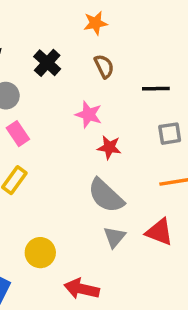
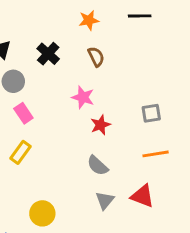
black line: (156, 89) -> (140, 16), moved
red star: (109, 147) -> (100, 125), turned -30
gray semicircle: (106, 196) -> (98, 166), size x0.7

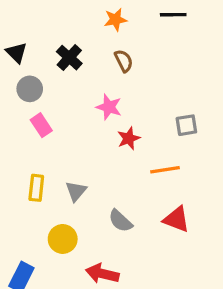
yellow rectangle: (21, 152) -> (36, 188), moved, turned -30
orange line: (156, 154) -> (165, 170), moved
gray semicircle: (98, 166) -> (120, 221), moved
gray triangle: (105, 200) -> (76, 191), moved

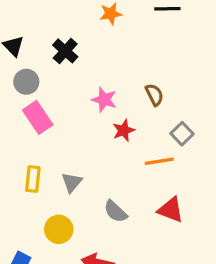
brown semicircle: (124, 61) -> (154, 95), moved
pink rectangle: (41, 125) -> (38, 117), size x1.4
gray square: (186, 125) -> (182, 134), moved, turned -35

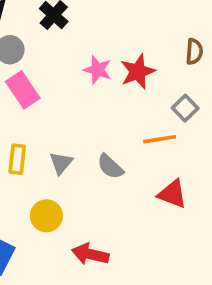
brown semicircle: (154, 95) -> (194, 52), moved, turned 30
red star: (124, 130) -> (138, 72), moved, size x1.4
gray semicircle: (115, 211) -> (110, 167), moved

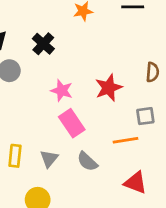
pink star: (98, 70) -> (62, 91), moved
pink rectangle: (23, 90) -> (72, 123), moved
gray square: (185, 108) -> (145, 116), turned 36

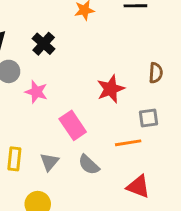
pink star: (62, 91) -> (36, 92), moved

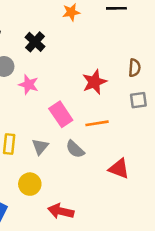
gray square: (149, 118) -> (138, 100), moved
orange line: (128, 143) -> (97, 123), moved

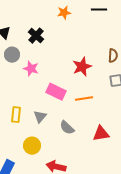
pink rectangle: (61, 114) -> (56, 92), turned -30
gray semicircle: (75, 149) -> (67, 128), moved
red triangle: (119, 169) -> (101, 134), turned -30

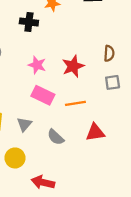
black cross: (36, 36) -> (29, 22), moved, turned -35
pink star: (31, 69) -> (37, 65), moved
red triangle: (101, 134) -> (95, 132), moved

